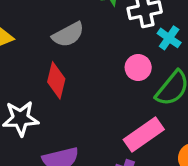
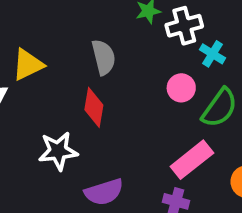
gray semicircle: (68, 35) -> (104, 57), turned -72

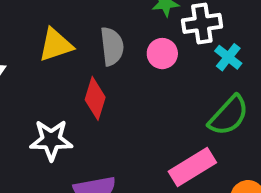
yellow triangle: (28, 65) -> (56, 45), moved
pink circle: (181, 88) -> (162, 54), moved

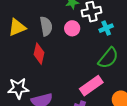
cyan cross: (228, 57) -> (106, 28), turned 32
white star: (51, 140) -> (18, 88), moved

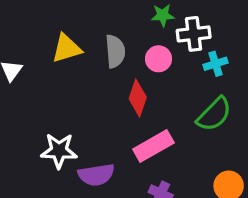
red diamond: (39, 54) -> (138, 98), moved
pink rectangle: (91, 86) -> (153, 146), moved

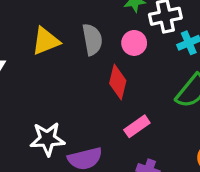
pink rectangle: (153, 146) -> (137, 126), size x0.7

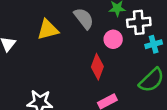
gray semicircle: (92, 40) -> (84, 18), moved, turned -35

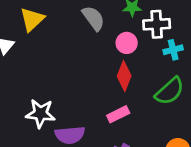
yellow triangle: (48, 30) -> (32, 19), moved, turned -30
red diamond: (97, 67) -> (124, 76), moved

